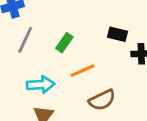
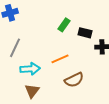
gray line: (25, 40) -> (15, 48), moved
green rectangle: (64, 43) -> (64, 25), moved

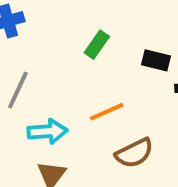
green rectangle: (64, 25) -> (97, 45), moved

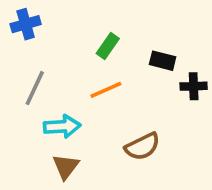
orange line: (107, 112) -> (106, 90), moved

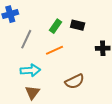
black rectangle: (163, 61) -> (78, 25), moved
gray line: (35, 88) -> (26, 39), moved

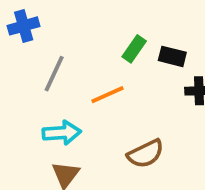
black rectangle: (78, 25) -> (172, 56), moved
green rectangle: (55, 26) -> (134, 49), moved

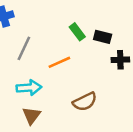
green rectangle: (134, 49) -> (77, 32), turned -72

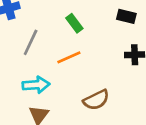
green rectangle: (77, 32) -> (74, 23), moved
black rectangle: (103, 37) -> (126, 16), moved

